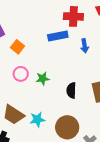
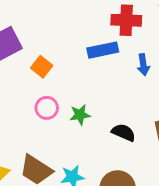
black semicircle: (71, 90) -> (124, 133), turned 112

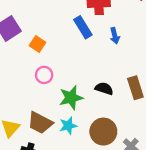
blue rectangle: (103, 50) -> (83, 27), turned 75
green star: (80, 115) -> (71, 98), moved, size x1.5

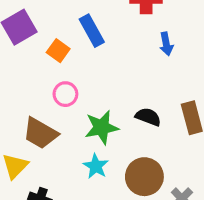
blue rectangle: (83, 27) -> (92, 31), moved
brown trapezoid: (40, 123) -> (40, 133), moved
cyan star: (68, 126) -> (96, 166), turned -30

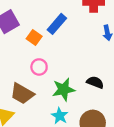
blue rectangle: (92, 31) -> (57, 24), turned 70

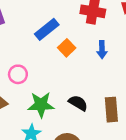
orange square: (34, 38) -> (67, 48), moved

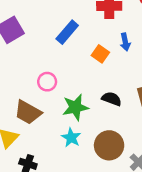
orange square: (67, 48) -> (100, 54), moved

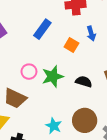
green star: (75, 107) -> (53, 76), moved
cyan star: (71, 138) -> (54, 126), moved

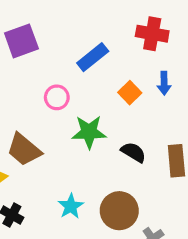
pink circle: (29, 72) -> (57, 97), moved

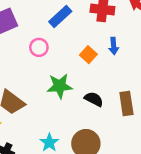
blue rectangle: (93, 57) -> (60, 16), moved
pink circle: (57, 97) -> (39, 47), moved

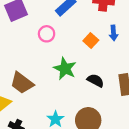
green star: (60, 86) -> (65, 69), turned 30

